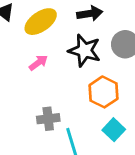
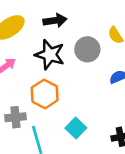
orange hexagon: (103, 92) -> (45, 94), moved

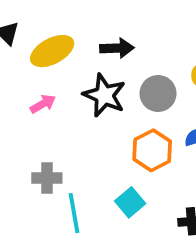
orange hexagon: (45, 94) -> (152, 150), moved

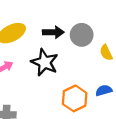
gray circle: (158, 93) -> (82, 35), moved

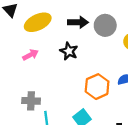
black star: (45, 62) -> (69, 51), size x0.7

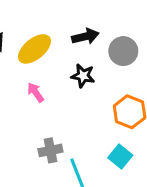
gray circle: (105, 25) -> (123, 51), moved
pink arrow: (31, 55) -> (36, 92), turned -84

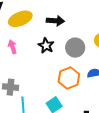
gray circle: (123, 51) -> (75, 48), moved

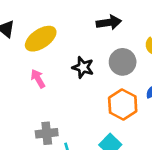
black arrow: (55, 21) -> (109, 23), moved

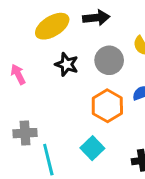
yellow ellipse: (41, 39) -> (52, 26), moved

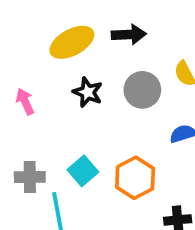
orange hexagon: (107, 106) -> (135, 178), moved
cyan square: (92, 148) -> (83, 171), moved

